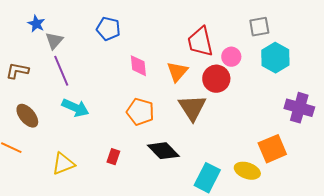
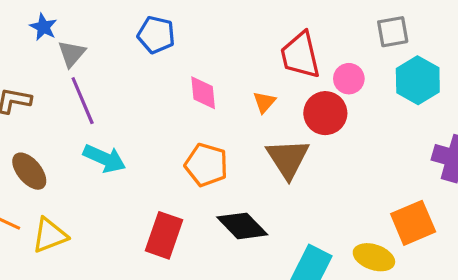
orange triangle: (177, 72) -> (264, 102), size x0.7
red rectangle: (113, 157) -> (164, 235), size x1.8
yellow triangle: (63, 164) -> (50, 235), moved

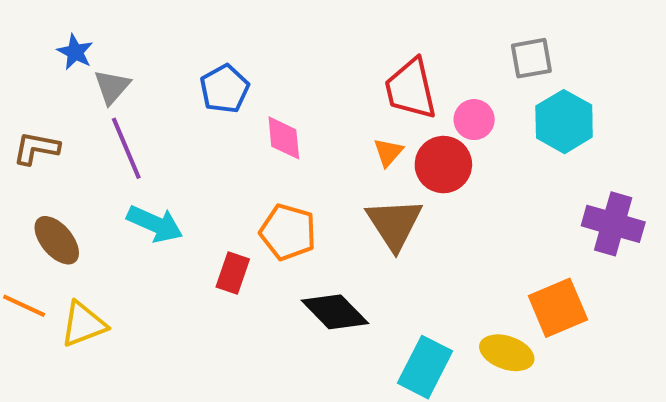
blue pentagon: (156, 35) -> (224, 89), moved, turned 30
orange triangle: (264, 102) -> (388, 152), moved
red rectangle: (164, 235) -> (233, 273), moved, size x0.7

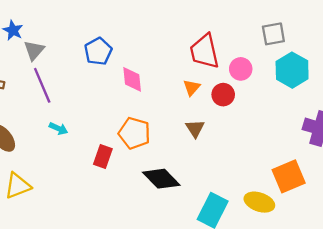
red circle: (443, 165) -> (223, 95), size x0.7
cyan arrow: (155, 224) -> (58, 128), size x0.6
brown triangle: (394, 224) -> (195, 128), size x0.6

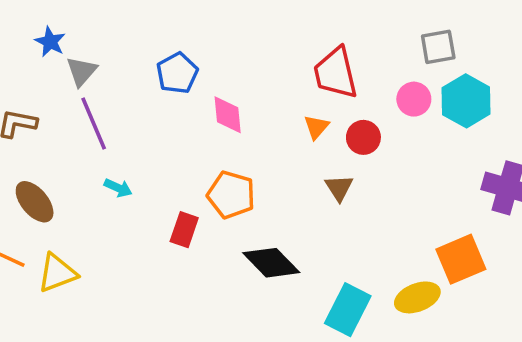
pink circle: (241, 69) -> (414, 99), moved
brown triangle: (195, 128) -> (339, 188), moved
yellow ellipse: (259, 202) -> (417, 297), turned -40

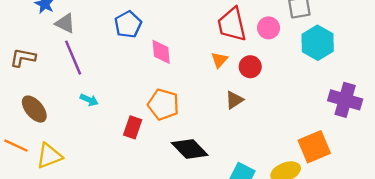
gray triangle: (82, 71) -> (65, 23), turned -45
pink circle: (414, 99) -> (269, 28), moved
brown triangle: (339, 188) -> (234, 100), turned 30

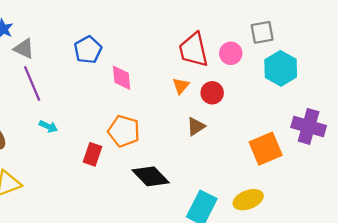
orange square: (314, 147) -> (266, 149), moved

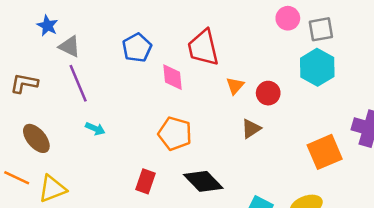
red trapezoid: (194, 50) -> (203, 48), moved
pink circle: (231, 53) -> (288, 18), moved
cyan hexagon: (281, 68) -> (317, 67), moved
red rectangle: (93, 154) -> (146, 181), moved

